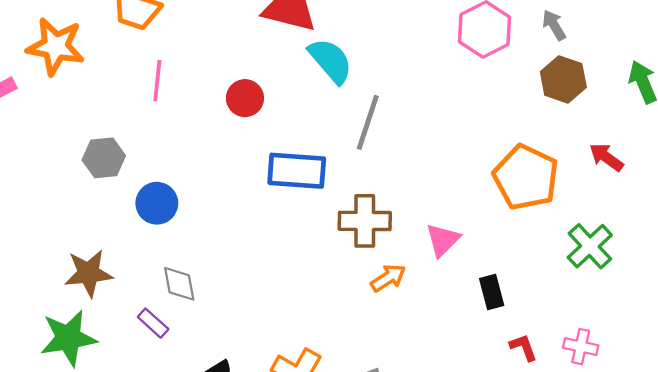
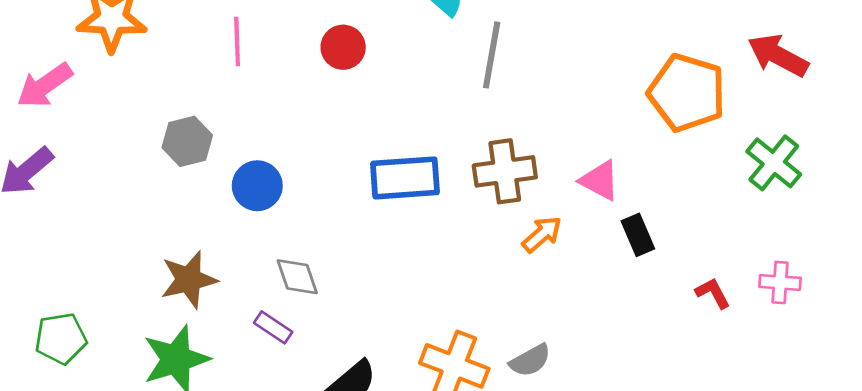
red arrow: (606, 157) -> (778, 55), size x1.4
blue rectangle: (297, 171) -> (405, 178), moved
pink triangle: (443, 240) -> (600, 180), turned -39
black rectangle: (492, 292) -> (638, 235), moved

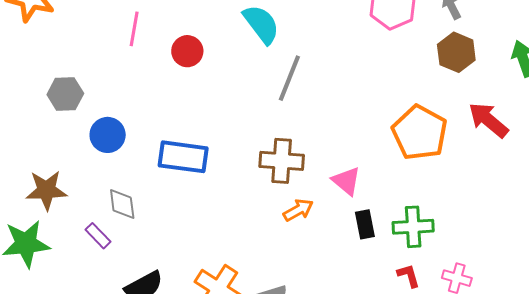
pink line: (237, 41) -> (134, 29), moved
green cross: (774, 163) -> (413, 227), moved, turned 36
blue rectangle: (405, 178) -> (183, 157), moved

